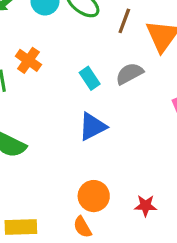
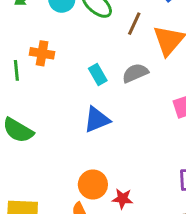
orange cross: (28, 60) -> (42, 53), turned -30
red star: (146, 206) -> (123, 199), moved

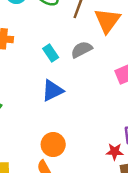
red star: (123, 199) -> (115, 152), moved

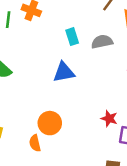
red star: (115, 152) -> (109, 119), moved

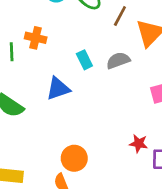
blue triangle: (64, 72) -> (58, 89), moved

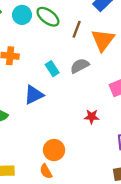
red star: (139, 144) -> (92, 117), moved

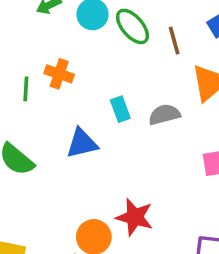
brown line: (77, 29) -> (174, 41), moved, turned -49
red star: (92, 117) -> (135, 217), moved, size x1.5

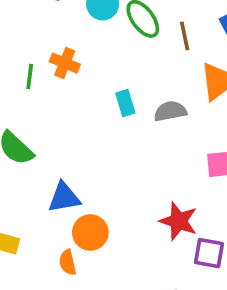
blue triangle: (82, 143) -> (64, 197), moved
red star: (135, 217) -> (179, 221), moved

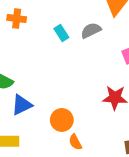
blue triangle: (64, 197) -> (22, 105), moved
orange semicircle: (68, 262) -> (75, 142), moved

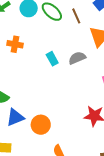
orange circle: (62, 120) -> (41, 125), moved

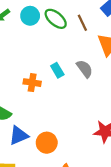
orange cross: (15, 44) -> (32, 83), moved
gray semicircle: (77, 58) -> (85, 69), turned 78

